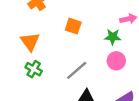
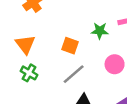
orange square: (73, 26) -> (70, 46), moved
green star: (113, 37) -> (100, 31), moved

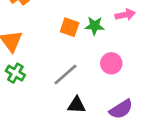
orange square: (70, 46) -> (70, 27), moved

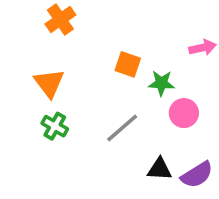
green star: (95, 26) -> (161, 83), moved
black triangle: (77, 105) -> (160, 169), moved

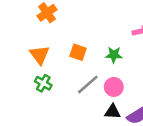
orange square: (128, 64) -> (78, 52), moved
pink circle: (184, 113) -> (114, 87), moved

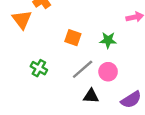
orange triangle: (40, 55) -> (22, 20), moved
black triangle: (113, 112) -> (91, 96), moved

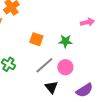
black triangle: (91, 96) -> (51, 87), turned 48

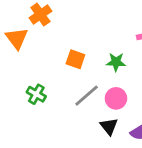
black triangle: (51, 87) -> (109, 126), moved

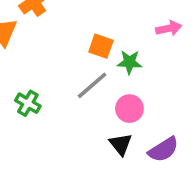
orange square: (75, 59) -> (101, 46), moved
gray line: (87, 96) -> (92, 85), moved

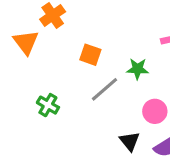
orange square: (101, 46) -> (90, 55), moved
pink circle: (129, 109) -> (155, 111), moved

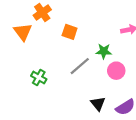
orange square: (90, 55) -> (70, 32), moved
pink circle: (155, 111) -> (116, 71), moved

